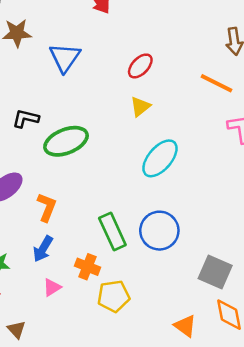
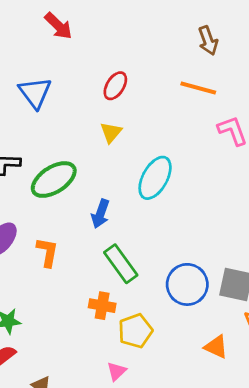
yellow triangle: (140, 107) -> (111, 132), moved
blue circle: (159, 231) -> (187, 284), moved
blue arrow: (43, 249) -> (100, 214), moved
pink triangle: (52, 287) -> (117, 371), moved

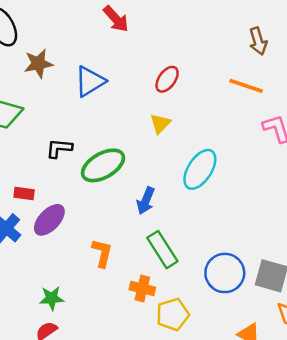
blue triangle: (35, 93) -> (90, 81), turned 32
orange L-shape: (47, 252) -> (102, 253), moved

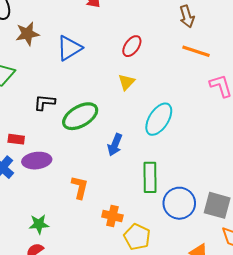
brown arrow: (258, 41) -> (187, 16), moved
purple ellipse: (49, 220) -> (37, 161), turned 40
green rectangle: (162, 250) -> (150, 177), moved, turned 32
yellow pentagon: (173, 314) -> (137, 237), turned -30

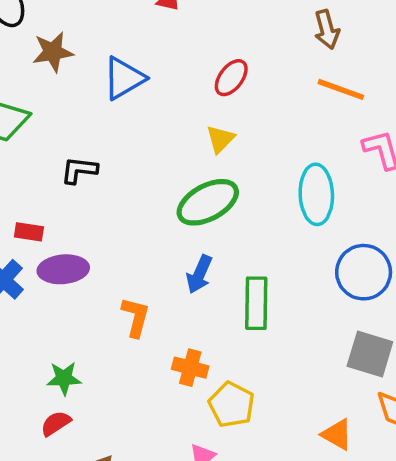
green ellipse: (80, 116) -> (208, 202), moved
cyan ellipse: (159, 119) -> (316, 194), moved, turned -36
blue arrow: (115, 145) -> (199, 274), moved
blue circle: (179, 203) -> (364, 272), moved

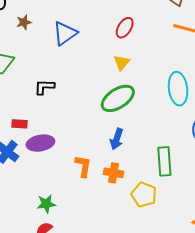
brown star: (53, 52) -> (24, 22), size x0.7
green rectangle: (256, 303) -> (164, 161), moved
orange cross: (190, 368) -> (113, 173), moved
yellow pentagon: (232, 405) -> (144, 195), moved

